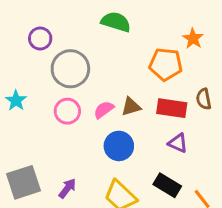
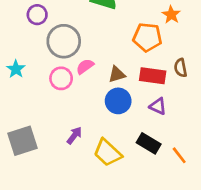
pink semicircle: (104, 110) -> (85, 66), moved
blue circle: (119, 146) -> (118, 101), moved
purple arrow: (67, 188) -> (74, 135), moved

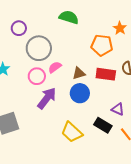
purple triangle: (158, 106) -> (118, 109), moved
purple arrow: (74, 135) -> (47, 98), moved, size x1.6

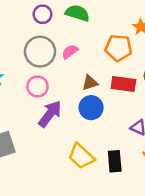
purple circle: (19, 28) -> (42, 14), moved
pink semicircle: (55, 67) -> (70, 52), moved
black rectangle: (103, 125) -> (115, 161), moved, turned 54

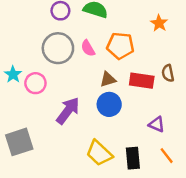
orange pentagon: (118, 48) -> (120, 46), moved
pink semicircle: (70, 52) -> (88, 48), turned -84
pink circle: (38, 86) -> (35, 83), moved

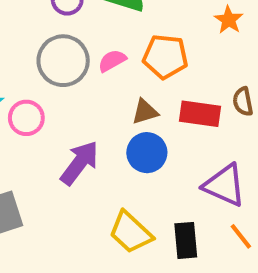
pink semicircle: (88, 48) -> (112, 61), turned 91
purple triangle: (157, 124) -> (225, 185), size x1.6

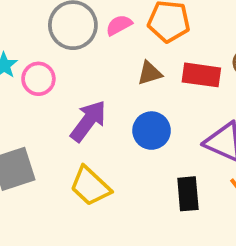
blue circle: (147, 153) -> (152, 131), moved
yellow trapezoid: (131, 232) -> (90, 186), moved

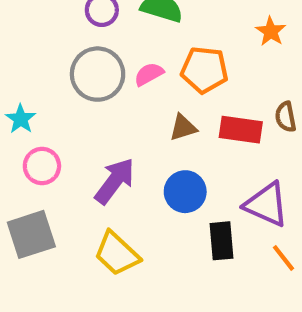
pink circle: (38, 79) -> (42, 166), moved
black rectangle: (188, 194) -> (222, 241), moved

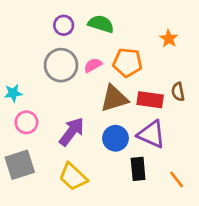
cyan star: (21, 119) -> (13, 93), turned 30
brown triangle: (183, 128) -> (114, 98), size x1.6
purple triangle: (266, 204) -> (151, 134), moved

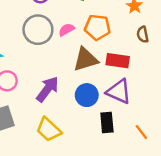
brown semicircle: (178, 92) -> (143, 34), moved

